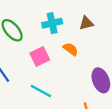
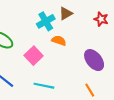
cyan cross: (52, 23) -> (46, 21), moved

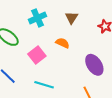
brown triangle: (66, 13) -> (72, 18), turned -32
cyan cross: (46, 21) -> (38, 18), moved

